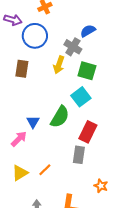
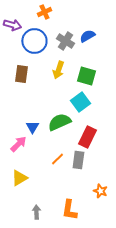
gray cross: (73, 47) -> (65, 41), moved
green semicircle: (60, 117) -> (59, 122), turned -145
orange line: (45, 170) -> (57, 159), moved

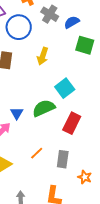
gray cross: (65, 41) -> (50, 14), moved
green square: (86, 76) -> (85, 45), moved
orange line: (57, 159) -> (37, 153), moved
gray rectangle: (78, 160) -> (63, 159), moved

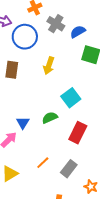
green semicircle: (44, 108) -> (50, 118), size x0.7
gray rectangle: (63, 159) -> (69, 169), turned 30

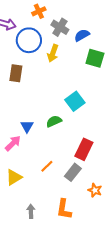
yellow arrow: (49, 66) -> (53, 53), moved
red rectangle: (78, 133) -> (84, 149), moved

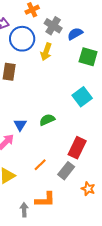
cyan square: (75, 101) -> (82, 97), moved
orange L-shape: (64, 209) -> (45, 200), moved, turned -100

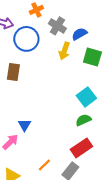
yellow arrow: (46, 52) -> (64, 51), moved
green semicircle: (47, 120) -> (83, 120), moved
red rectangle: (77, 148) -> (81, 148), turned 30

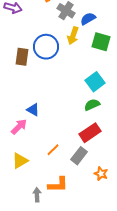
blue circle: (26, 39) -> (46, 47), moved
blue triangle: (24, 125) -> (33, 110), turned -32

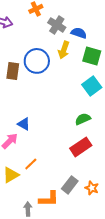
blue semicircle: (88, 19) -> (79, 33), turned 49
cyan square: (95, 82) -> (92, 86), moved
orange line: (53, 150) -> (31, 164), moved
gray rectangle: (79, 156) -> (70, 185), moved

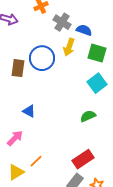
blue triangle: (24, 124) -> (29, 111), moved
red rectangle: (81, 147) -> (83, 159), moved

